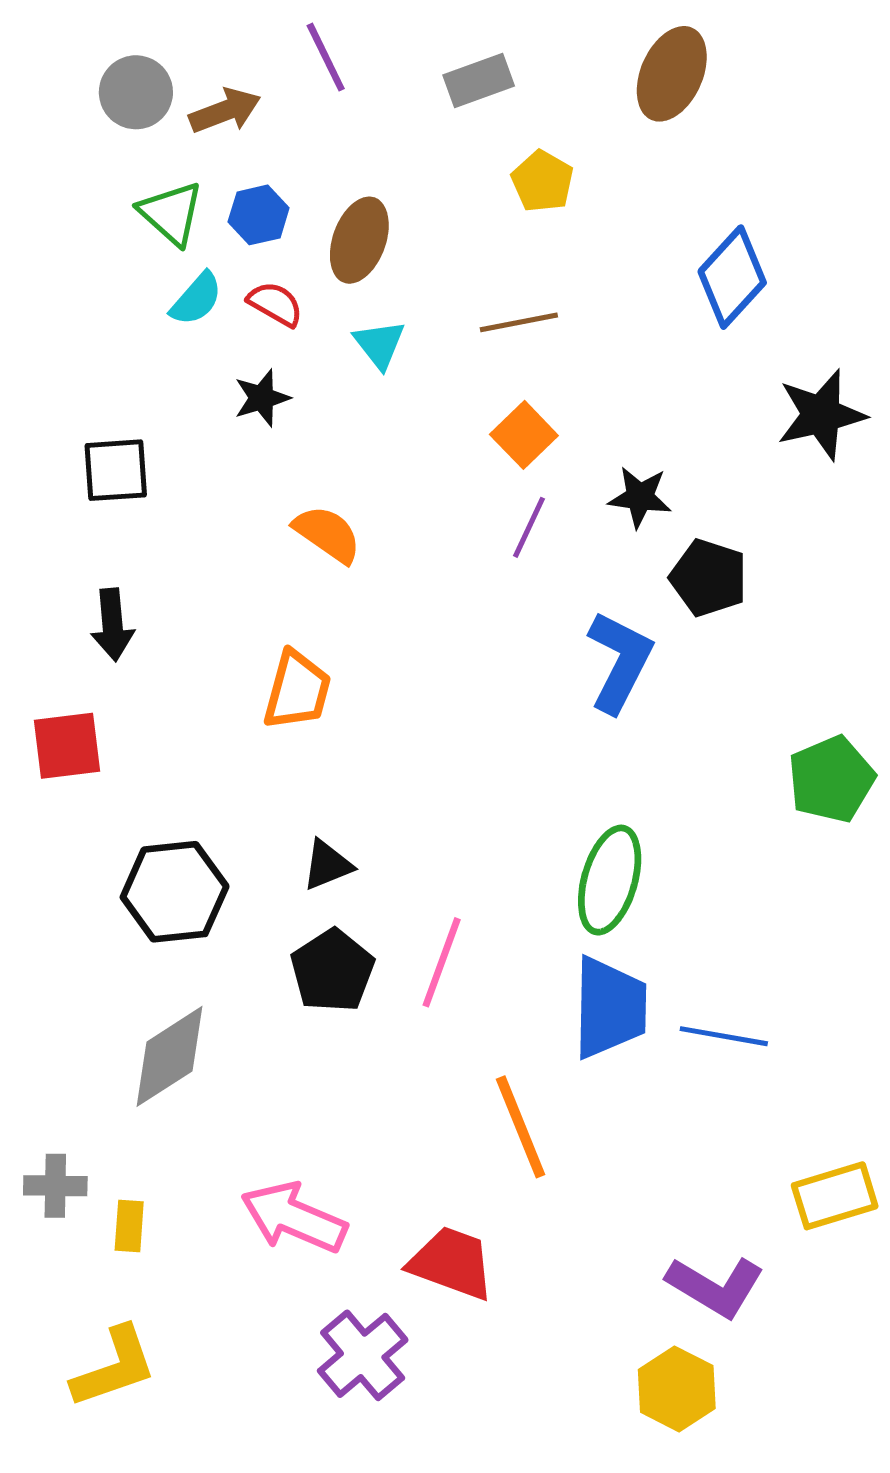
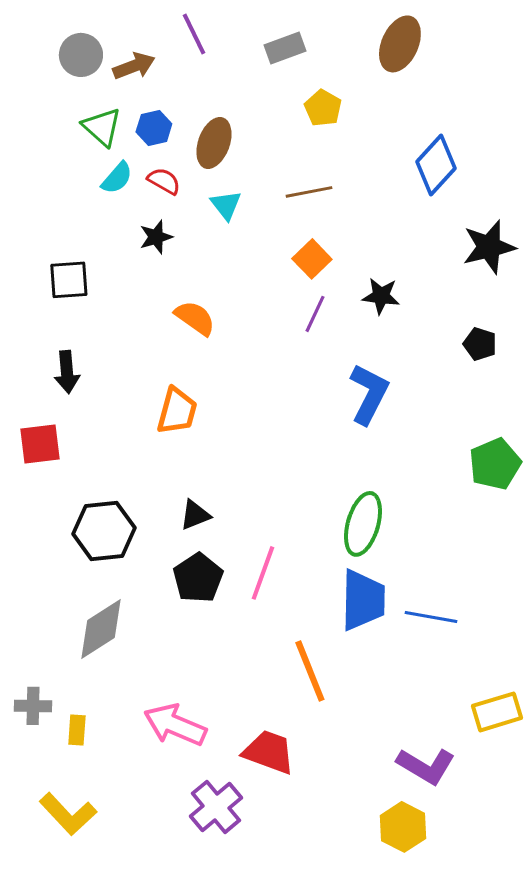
black pentagon: (709, 578) -> (480, 344), moved, size x0.7
yellow L-shape: (114, 1367) -> (68, 814), turned 66

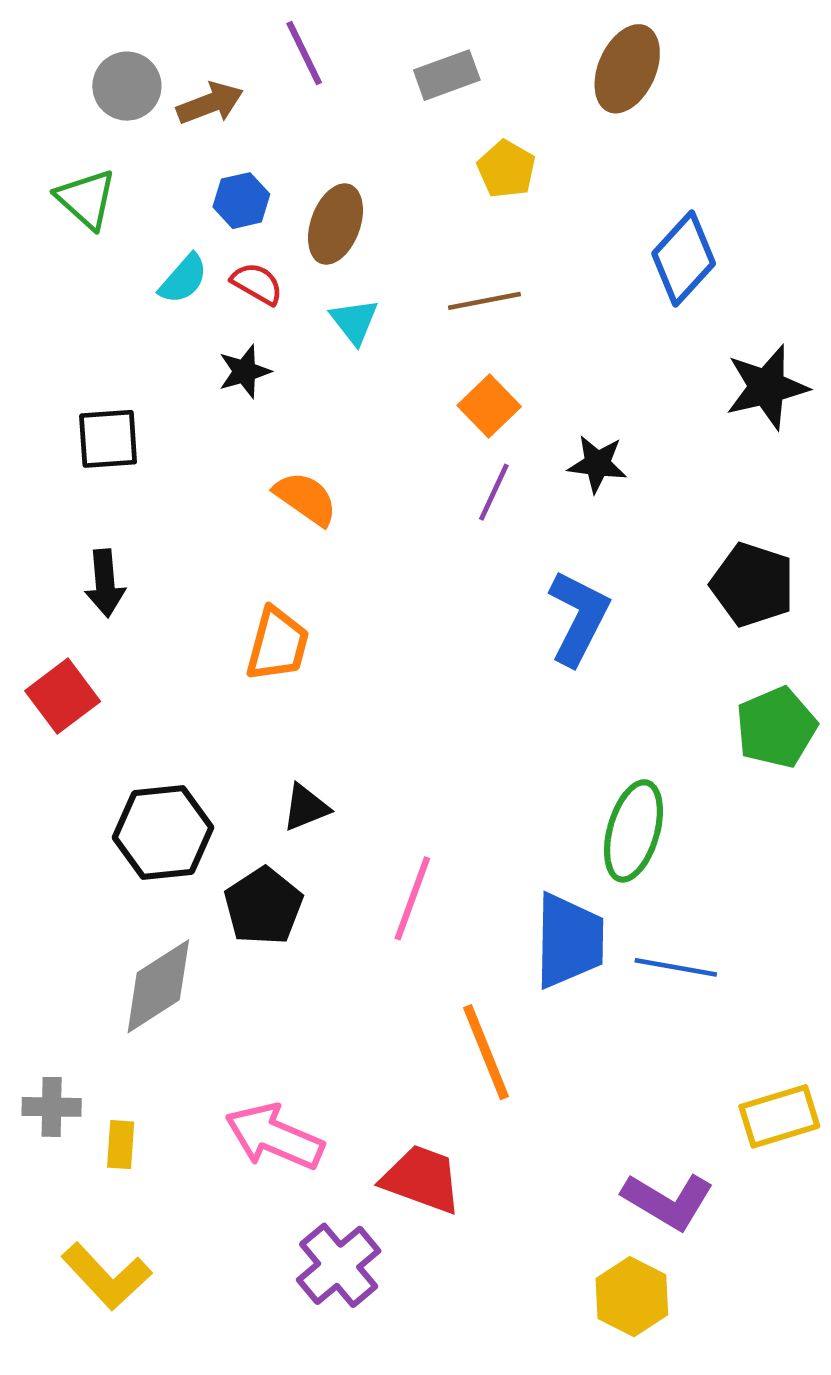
green triangle: (102, 127) -> (86, 199), moved
black pentagon: (480, 344) -> (753, 585), moved, size x1.6
red square: (40, 444) -> (63, 696), turned -30
green ellipse: (363, 524) -> (633, 831), moved
black pentagon: (198, 578) -> (263, 906), moved

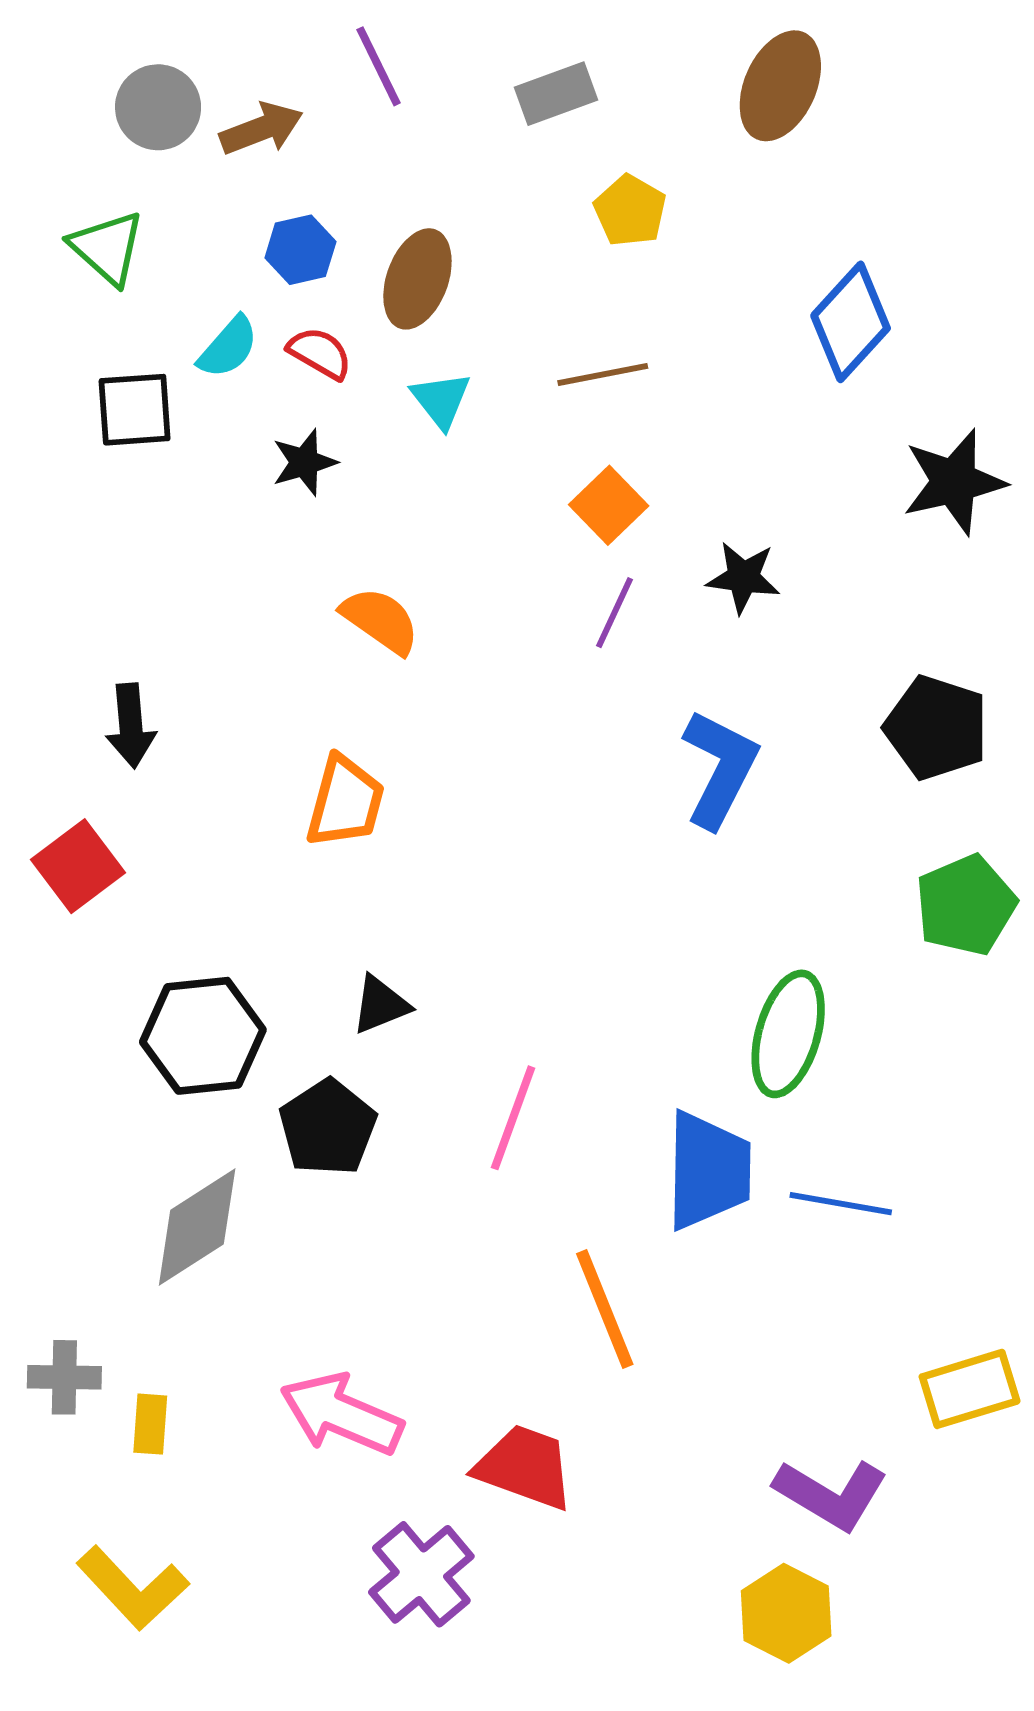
black square: (108, 439) -> (135, 410), moved

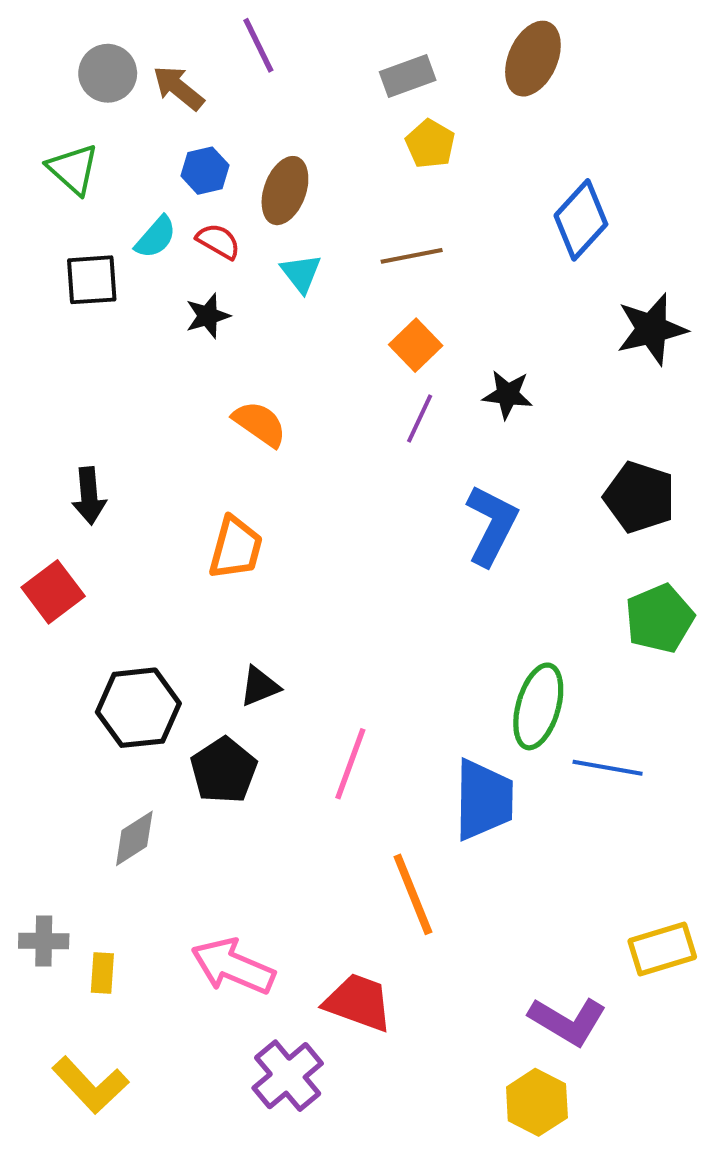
gray rectangle: (556, 94) -> (408, 76), moved
brown arrow: (261, 129) -> (178, 88), turned -120
blue line: (841, 1204) -> (608, 768), moved
gray diamond: (197, 1227) -> (134, 838), size x0.7

